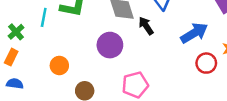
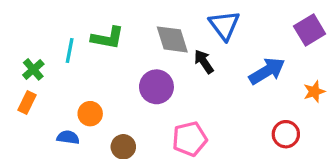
red circle: (206, 63) -> (286, 134), moved
blue semicircle: (15, 84) -> (68, 137), moved

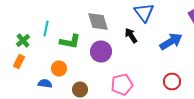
green L-shape: (108, 38) -> (70, 42), moved
gray diamond: (172, 39) -> (98, 22), moved
red circle: (286, 134) -> (172, 82), moved

